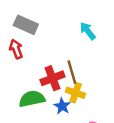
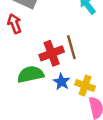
yellow cross: (76, 93) -> (85, 85), moved

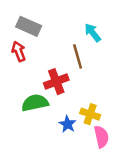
brown line: (71, 47) -> (78, 56), moved
blue star: (61, 82) -> (68, 124), moved

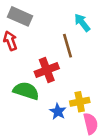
green semicircle: (35, 103) -> (26, 91), turned 30
yellow cross: (90, 114) -> (80, 102), turned -30

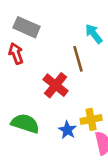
red cross: (47, 70) -> (56, 85), turned -30
green semicircle: (26, 91) -> (25, 123), moved

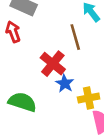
blue star: (67, 130) -> (65, 83), moved

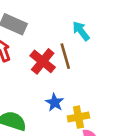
red cross: (53, 64) -> (43, 61), moved

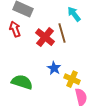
yellow cross: (78, 117) -> (72, 79), turned 35

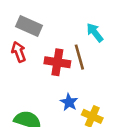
red cross: (45, 37) -> (57, 62), turned -30

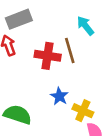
gray rectangle: (29, 26) -> (19, 19), turned -45

